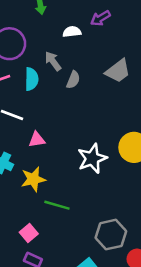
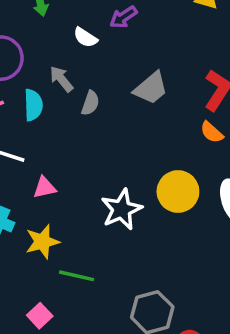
white semicircle: (72, 32) -> (85, 37), turned -138

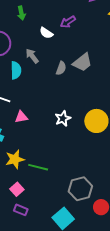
gray semicircle: (90, 103) -> (61, 68), moved
white star: (122, 209) -> (63, 118), moved, size x0.7
yellow star: (42, 242) -> (15, 159), moved

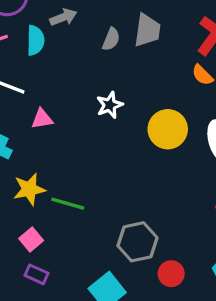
gray arrow: (32, 56) -> (63, 17), turned 105
gray trapezoid: (82, 62) -> (147, 30), turned -45
white star: (63, 118) -> (110, 105), moved

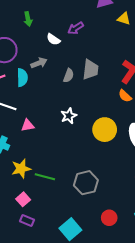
gray hexagon: (137, 242) -> (86, 183), moved

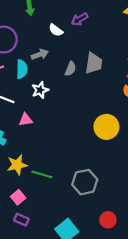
white star: (69, 116) -> (40, 90), moved

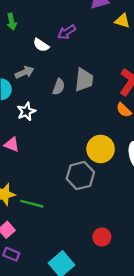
pink triangle: (26, 120) -> (12, 144), turned 32
gray hexagon: (85, 182) -> (80, 176), moved
red circle: (108, 220) -> (102, 237), moved

